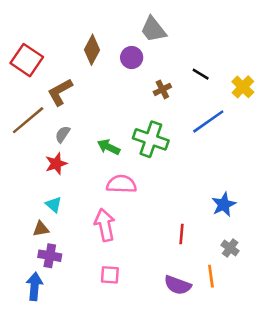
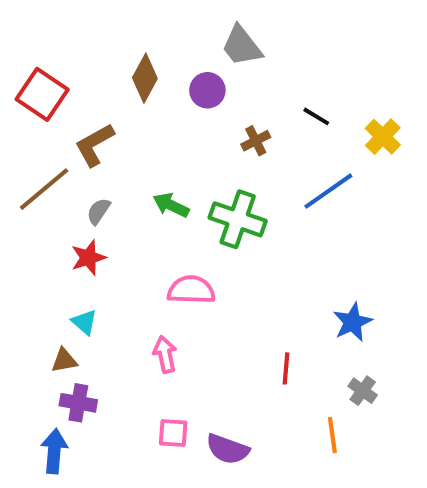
green arrow: (109, 147) -> (171, 205), moved
pink arrow: (105, 225) -> (165, 354), size x0.7
purple semicircle: (178, 285) -> (228, 449), moved

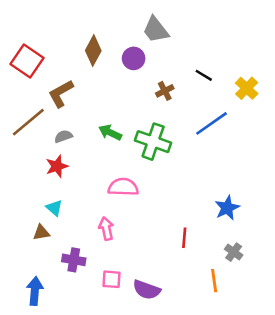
gray semicircle: (99, 211) -> (63, 136), turned 36
purple cross: (78, 403) -> (74, 260), moved

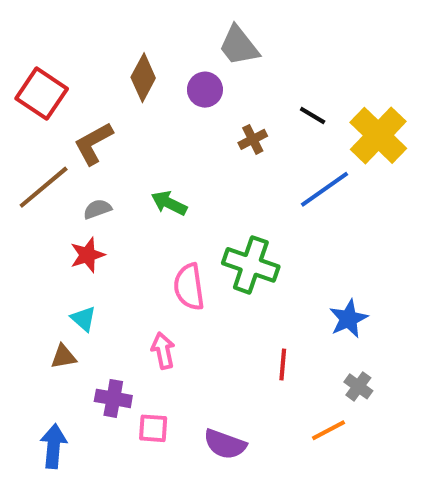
yellow cross: (247, 88) -> (378, 135), size x1.6
green cross: (153, 142) -> (251, 265), moved
pink semicircle: (123, 187) -> (189, 287), turned -100
pink square: (111, 279) -> (153, 428), moved
orange line: (214, 281) -> (328, 430), turned 70

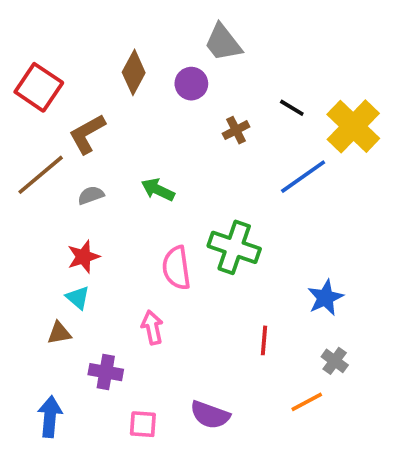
red star: (87, 255) -> (83, 257), moved
pink square: (153, 428) -> (143, 424), moved

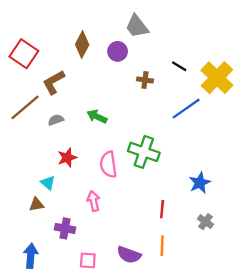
brown cross: (236, 130) -> (145, 80), turned 35
red star: (83, 257) -> (67, 158), moved
orange line: (307, 402) -> (162, 246), moved, turned -60

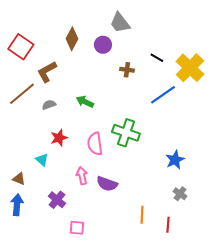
brown triangle: (36, 204) -> (19, 179), moved, turned 32
red line: (162, 209) -> (168, 225), moved
purple cross: (65, 228) -> (57, 200), turned 30
purple semicircle: (129, 255) -> (107, 184), moved
blue arrow: (31, 256) -> (17, 205), moved

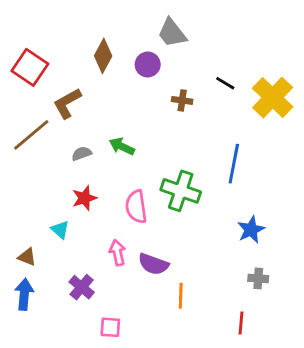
blue line: (163, 95) -> (234, 164), moved, turned -44
gray semicircle: (49, 105) -> (82, 154), moved
gray cross: (180, 194) -> (258, 278), turned -32
orange line: (142, 215) -> (181, 296), moved

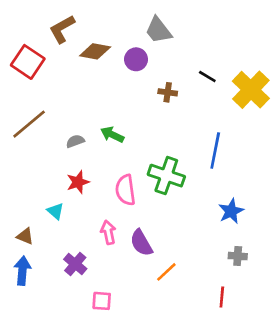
brown diamond: (103, 56) -> (95, 51), turned 72
brown L-shape: (67, 103) -> (62, 29), moved
purple semicircle: (153, 264) -> (141, 243), turned 40
orange line: (181, 296) -> (166, 272), turned 45

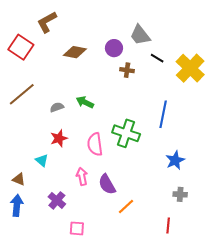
gray trapezoid: (158, 30) -> (140, 35), moved
brown diamond: (95, 51) -> (75, 52), moved
purple circle: (136, 59) -> (114, 48), moved

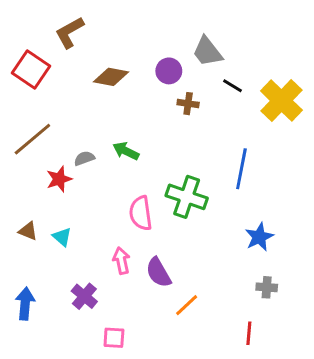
red star: (59, 138) -> (59, 179), moved
brown triangle: (19, 179) -> (28, 231), moved

